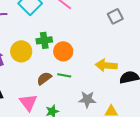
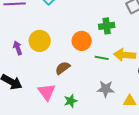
green cross: (44, 40) -> (107, 26), moved
green line: (64, 75) -> (102, 58), moved

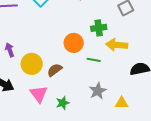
yellow circle: (40, 41) -> (32, 64), moved
yellow arrow: (125, 55) -> (117, 45), moved
gray star: (106, 89) -> (98, 91), turned -30

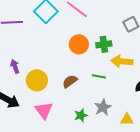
orange circle: (74, 43) -> (79, 44), moved
brown semicircle: (55, 70) -> (70, 81), moved
green star: (63, 103) -> (81, 115), moved

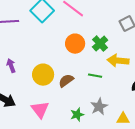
green cross: (104, 44) -> (100, 44), turned -35
yellow circle: (37, 80) -> (43, 75), moved

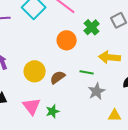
green cross: (100, 44) -> (92, 27), moved
gray star: (99, 107) -> (97, 91), moved
green star: (77, 115) -> (53, 111), moved

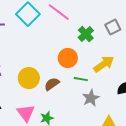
orange circle: (67, 40) -> (68, 58), moved
yellow arrow: (110, 57) -> (104, 64), turned 140

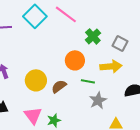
gray square: (113, 27) -> (120, 43), moved, turned -35
yellow arrow: (104, 64) -> (111, 66), turned 30

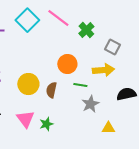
green cross: (93, 36) -> (86, 30), moved
brown semicircle: (59, 86) -> (51, 90), turned -42

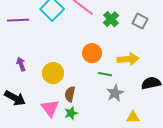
gray square: (112, 47) -> (140, 21), moved
brown semicircle: (51, 90) -> (70, 94), moved

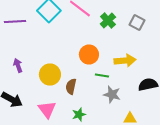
gray star: (115, 93) -> (112, 94), turned -30
brown semicircle: (70, 94) -> (71, 86), moved
green star: (71, 113) -> (79, 114), moved

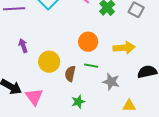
purple arrow: (18, 66) -> (23, 46), moved
green line: (102, 76) -> (91, 66), moved
pink triangle: (47, 110) -> (34, 97), moved

